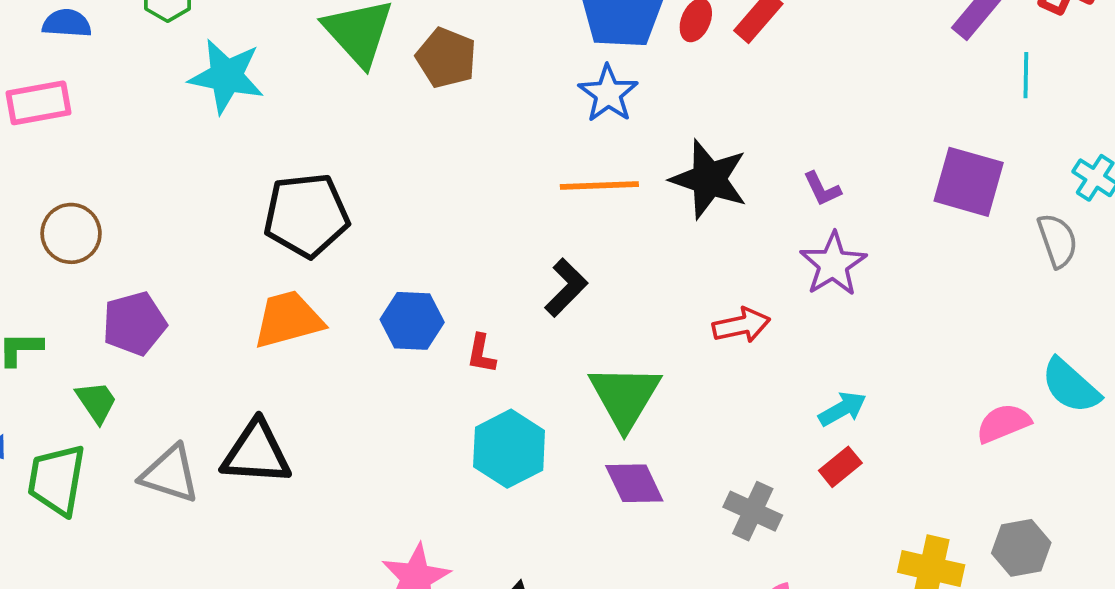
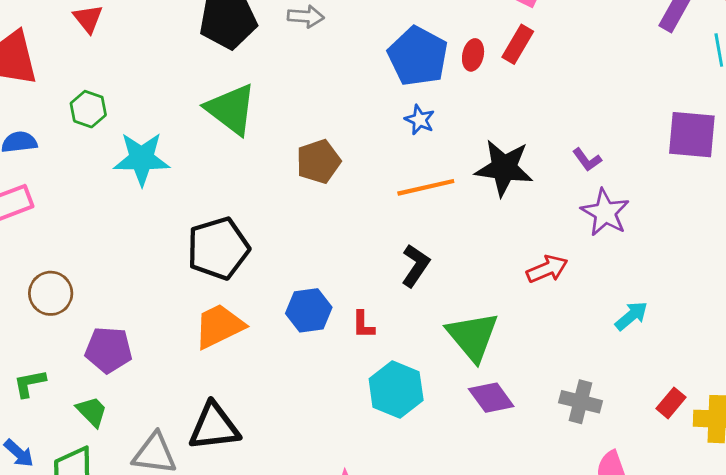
brown pentagon: (446, 58) -> (318, 161), moved, turned -30
blue star: (608, 94) -> (420, 120), size x0.7
purple pentagon: (134, 324) -> (109, 350), turned 30
red rectangle: (840, 467) -> (671, 403), moved

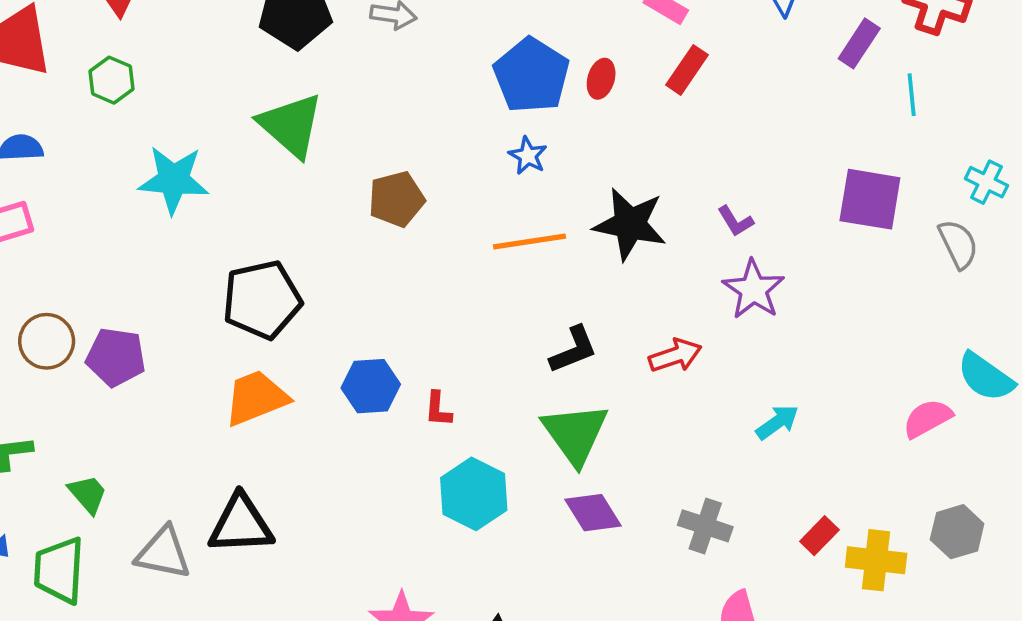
red rectangle: (518, 44) -> (687, 70), moved
green hexagon: (88, 109) -> (111, 80), moved
black L-shape: (415, 266) -> (573, 350), moved, turned 30
purple pentagon: (109, 350) -> (116, 357), moved

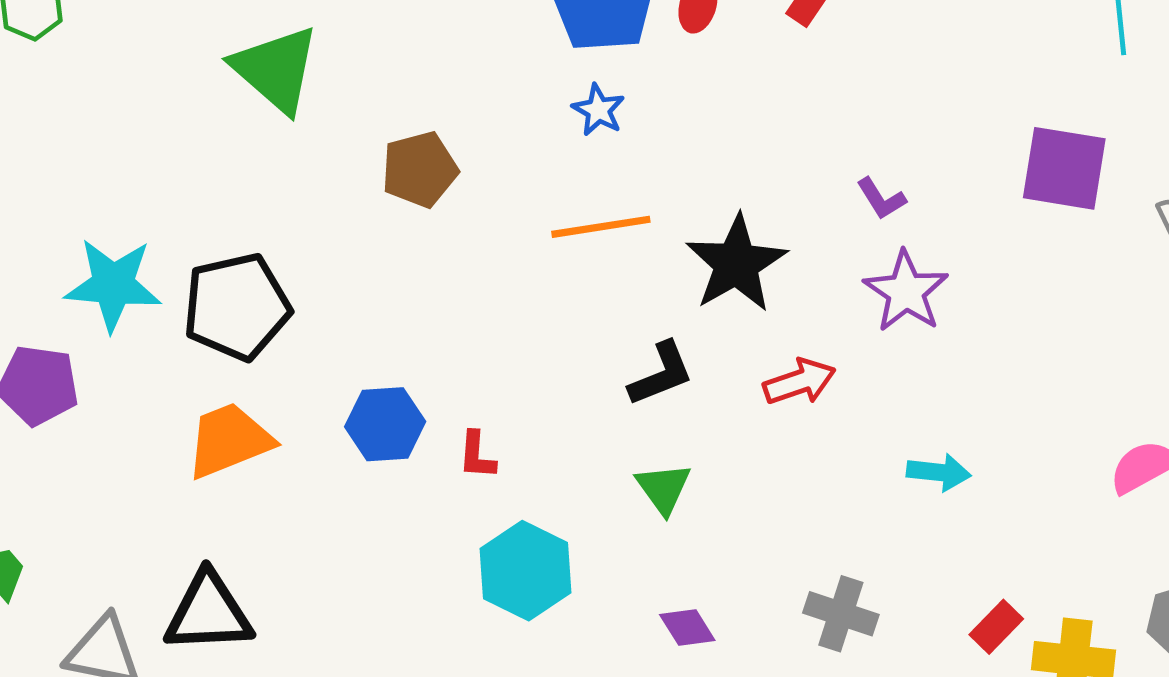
cyan star: (174, 180) -> (113, 285), moved
black star: (630, 224) -> (736, 264), moved, turned 30
cyan arrow: (777, 422) -> (939, 472), turned 42
green triangle: (575, 434) -> (663, 488), size x0.6
purple diamond: (593, 513) -> (687, 628), moved, size x0.7

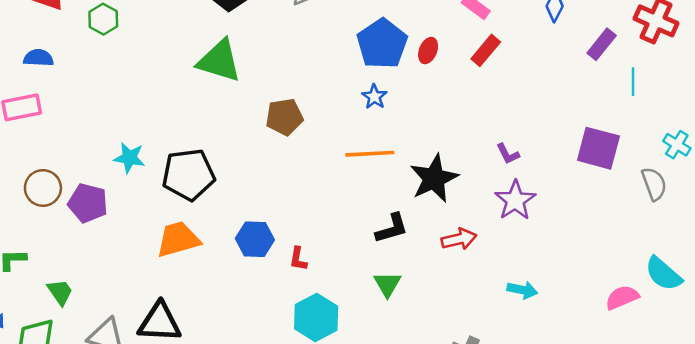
green triangle: (276, 69) -> (219, 61), turned -30
cyan star: (113, 285) -> (129, 158), size x0.7

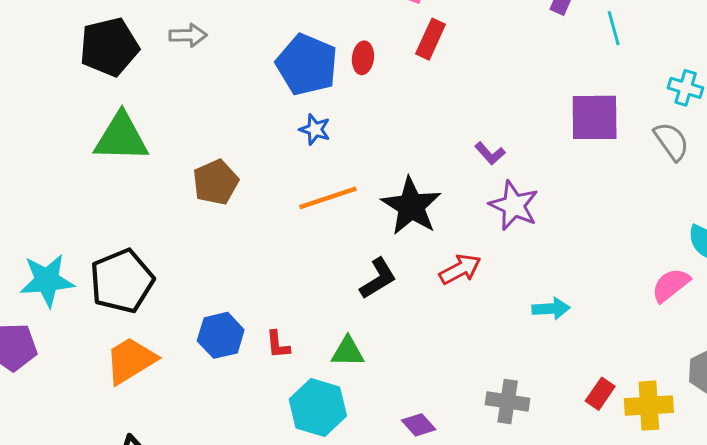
cyan star: (129, 158) -> (47, 280), size x1.4
green triangle: (387, 284) -> (348, 352), moved, turned -44

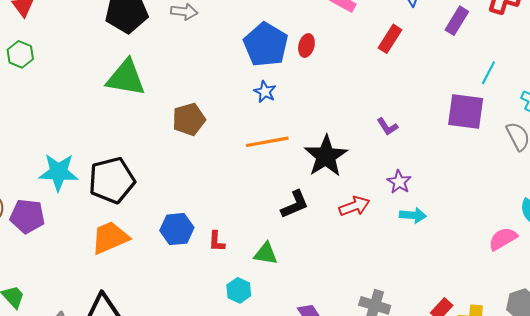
cyan line: (614, 28) -> (488, 73), moved, turned 35
red rectangle: (431, 39) -> (390, 39), moved
purple star: (514, 206) -> (399, 182), moved, size x0.7
cyan arrow: (551, 309) -> (413, 215), moved
cyan hexagon: (318, 408) -> (239, 290), size x0.6

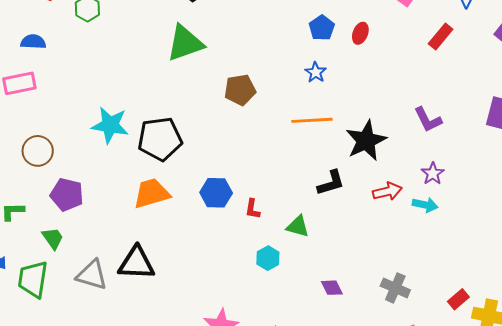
blue pentagon: (266, 45) -> (322, 28), size x0.6
green triangle: (126, 78) -> (185, 43), turned -36
purple L-shape: (387, 127) -> (428, 120), size x1.4
cyan arrow: (413, 215) -> (425, 205), moved
purple pentagon: (27, 216) -> (67, 195), moved

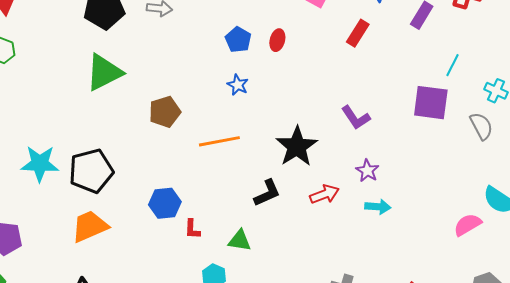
orange line: (312, 120) -> (219, 141), moved
blue hexagon: (216, 193) -> (165, 203), moved
cyan arrow: (425, 205) -> (378, 207), moved

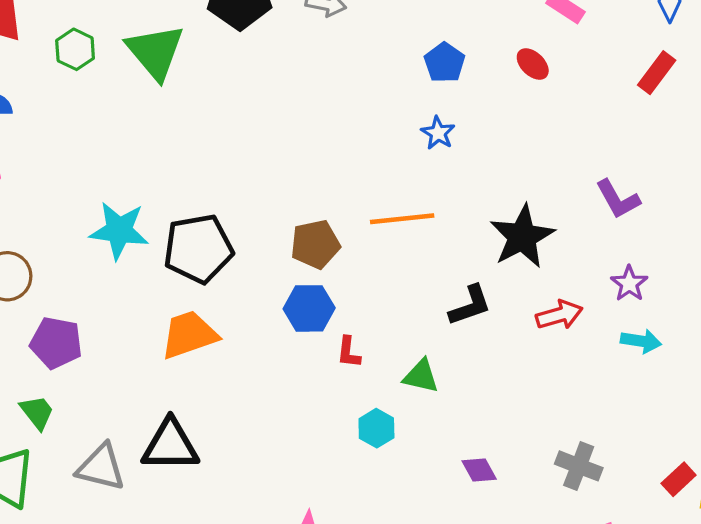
red rectangle: (358, 33) -> (657, 73), moved
red ellipse: (277, 40) -> (533, 64), moved, turned -65
green triangle: (104, 72) -> (155, 52), moved, turned -48
brown pentagon: (165, 112) -> (315, 244), moved

